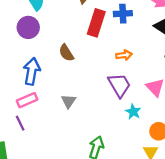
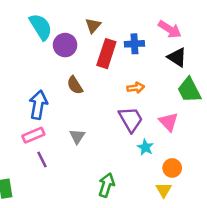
purple circle: (28, 27) -> (65, 45), moved
purple line: (20, 123) -> (42, 159), moved

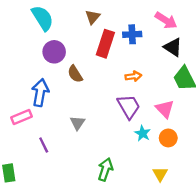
purple circle: (65, 45) -> (54, 52), moved
pink rectangle: (33, 135) -> (22, 117), moved
orange circle: (172, 168) -> (168, 138), moved

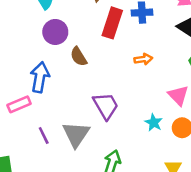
purple trapezoid: (129, 107) -> (106, 106), moved
gray triangle: (77, 123) -> (76, 134), moved, size x1.6

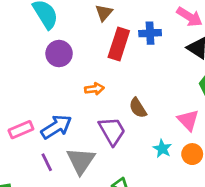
brown semicircle: (79, 57) -> (138, 108), moved
orange arrow: (143, 59) -> (94, 89), moved
blue arrow: (40, 77) -> (56, 127), moved, turned 48

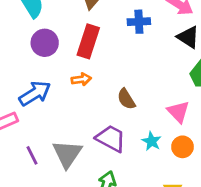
red rectangle: (119, 44) -> (88, 41), moved
blue arrow: (56, 127) -> (35, 93), moved
purple trapezoid: (112, 131) -> (111, 138), moved, turned -32

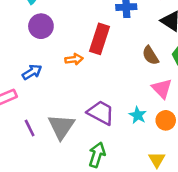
red rectangle: (88, 41) -> (100, 39), moved
blue arrow: (35, 93) -> (32, 72), size x0.7
brown semicircle: (126, 99) -> (150, 55), moved

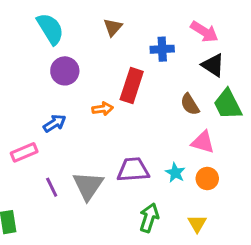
pink triangle: (162, 89) -> (203, 142), turned -30
purple trapezoid: (101, 113) -> (133, 170), turned -32
green arrow: (97, 155) -> (149, 218), moved

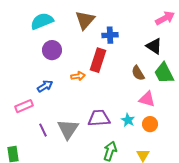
brown triangle: (113, 27) -> (85, 20), size x1.5
cyan semicircle: (50, 29) -> (42, 21), turned -80
pink arrow: (204, 32) -> (165, 18), moved, turned -60
blue cross: (162, 49) -> (110, 35), moved

